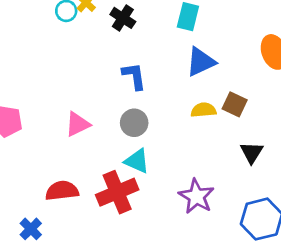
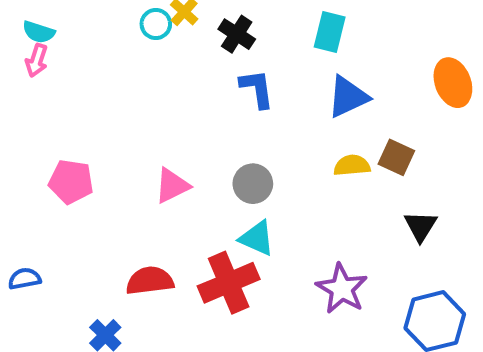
blue L-shape: (134, 76) -> (257, 89), moved

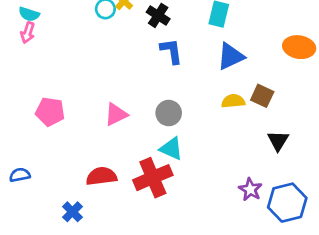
orange ellipse: (453, 83) -> (299, 47), turned -60
purple star: (342, 289) -> (250, 189), moved, size x0.7

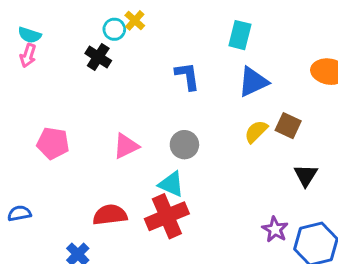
black cross: (158, 15) -> (98, 57), moved
yellow semicircle: (233, 101) -> (256, 132), turned -40
cyan triangle: (171, 149) -> (171, 184), moved

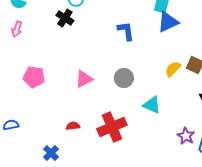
pink arrow: (28, 56) -> (17, 29), moved
blue triangle: (253, 82) -> (168, 22), moved
cyan triangle: (171, 184) -> (152, 105), moved
red semicircle: (110, 215) -> (73, 126), size x0.6

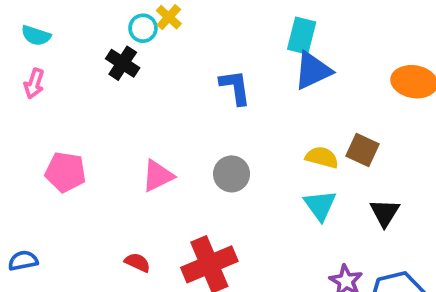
yellow semicircle: (173, 69) -> (322, 157), turned 60
cyan triangle: (152, 105) -> (320, 205), moved, turned 30
red semicircle: (73, 126) -> (137, 262), turned 32

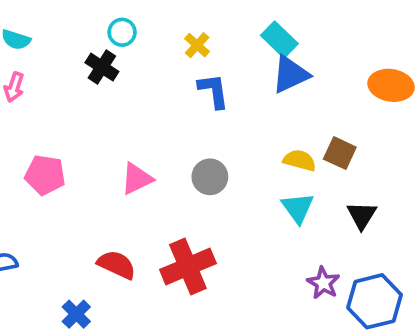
yellow cross: (169, 17) -> (197, 45), moved
cyan rectangle: (302, 36) -> (279, 40), turned -60
red semicircle: (137, 262) -> (117, 265), size x1.5

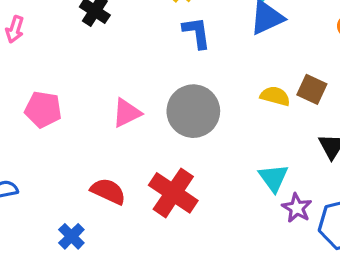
gray circle: (210, 177) -> (193, 111), size x1.6
cyan triangle: (298, 208) -> (273, 178), moved
red cross: (188, 266) -> (173, 193), turned -33

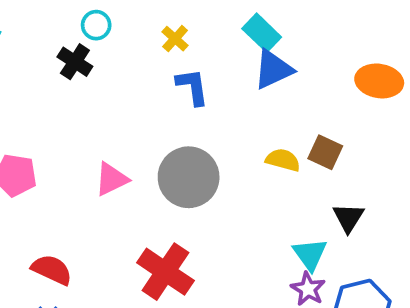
cyan triangle: (273, 178) -> (310, 254), moved
red semicircle: (108, 191) -> (52, 270), moved

